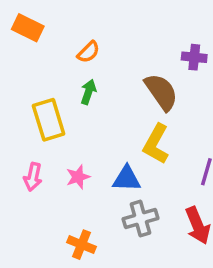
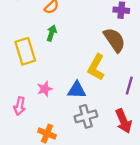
brown semicircle: (161, 92) -> (114, 40), moved
pink arrow: (33, 177) -> (20, 106), moved

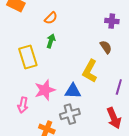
brown semicircle: (114, 40) -> (106, 47), size x0.6
pink star: (45, 89) -> (45, 90), size x1.5
gray cross: (86, 116) -> (70, 114), moved

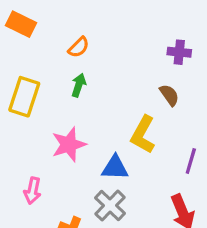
yellow rectangle: (28, 57) -> (24, 97), moved, turned 35
pink star: (45, 90) -> (69, 145), moved
gray cross: (70, 114) -> (110, 206), turned -30

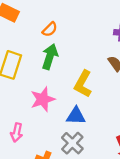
green arrow: (79, 85) -> (50, 57), size x1.5
yellow L-shape: (143, 135) -> (83, 84), moved

